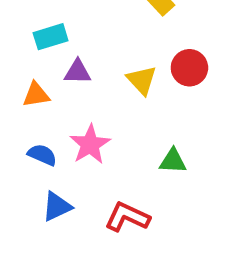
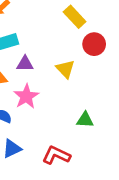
red circle: (189, 68) -> (94, 44), moved
pink star: (90, 144) -> (26, 96), moved

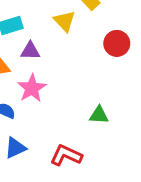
red circle: (94, 44) -> (117, 43), moved
yellow triangle: (65, 69) -> (65, 21), moved

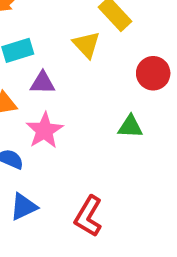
green triangle: (99, 115) -> (130, 127), moved
red L-shape: (66, 155) -> (88, 216), turned -84

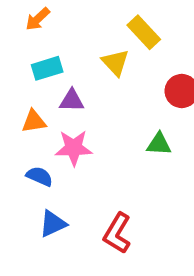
pink star: (44, 130) -> (74, 148), turned 30

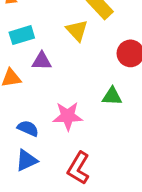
pink star: (74, 148) -> (68, 116), moved
blue semicircle: (40, 176) -> (28, 128), moved

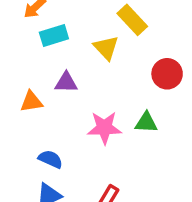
cyan rectangle: (22, 35) -> (54, 36), moved
pink star: (68, 116) -> (104, 128), moved

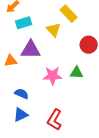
purple triangle: (66, 82) -> (31, 50), size x1.5

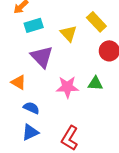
yellow rectangle: (69, 14) -> (96, 22), moved
purple triangle: (31, 50) -> (42, 57), turned 45
orange triangle: (11, 61) -> (19, 82), moved, turned 40

